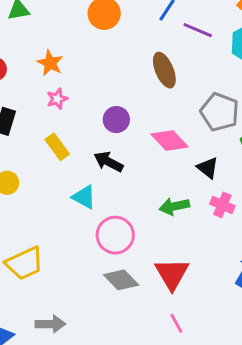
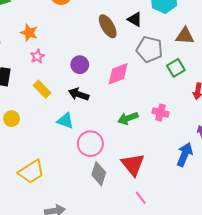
pink diamond: (169, 140) -> (118, 74), turned -60
black triangle: (208, 168) -> (135, 19), moved
gray diamond: (121, 280) -> (99, 174), turned 70

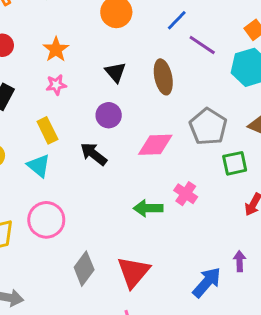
black triangle: (135, 19) -> (116, 72), moved
pink cross: (161, 113) -> (186, 194), moved
cyan triangle: (65, 121) -> (39, 166), moved
pink circle: (90, 144) -> (46, 220), moved

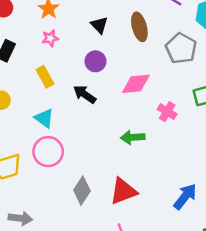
gray pentagon: (208, 127) -> (181, 48), moved
cyan triangle: (39, 166) -> (44, 118), moved
pink cross: (186, 194) -> (167, 112), moved
red triangle: (133, 272) -> (123, 191), turned 32

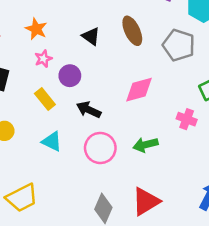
purple circle: (95, 61) -> (70, 76), moved
pink cross: (167, 112) -> (187, 119), moved
pink circle: (48, 152) -> (100, 148), moved

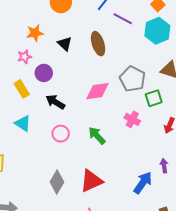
orange star: (36, 29) -> (35, 33), moved, turned 30
gray pentagon: (179, 45) -> (132, 79), moved
green arrow: (145, 145) -> (97, 136), turned 54
pink circle: (100, 148) -> (61, 134), size x0.7

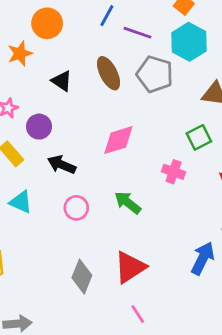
orange star: (35, 33) -> (20, 54), moved
gray pentagon: (132, 79) -> (155, 74), moved

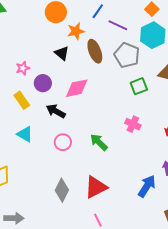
orange star: (20, 54) -> (76, 31), moved
green square: (199, 137) -> (139, 86), moved
pink diamond: (118, 140) -> (77, 88), moved

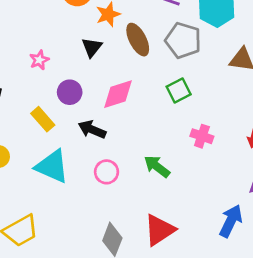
black triangle: (62, 53) -> (92, 47), turned 35
pink star: (23, 68) -> (39, 60), moved
green square: (139, 86) -> (179, 90), moved
cyan triangle: (25, 134) -> (52, 166), size x1.5

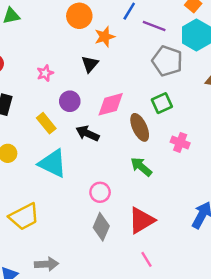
brown ellipse: (138, 40) -> (140, 127), moved
pink circle: (107, 172) -> (100, 192), moved

